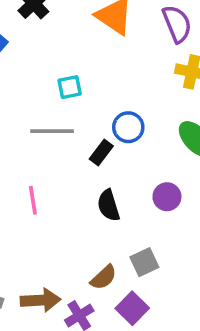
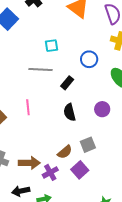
blue circle: (128, 127) -> (89, 59), moved

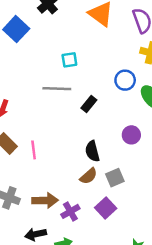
blue circle: (89, 59) -> (125, 80), moved
pink line: (28, 107) -> (34, 150), moved
black semicircle: (70, 112) -> (92, 151), moved
brown semicircle: (65, 152) -> (89, 176), moved

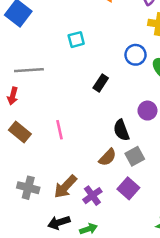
gray line: (57, 89) -> (29, 70), moved
pink line: (34, 150) -> (60, 130), moved
black semicircle: (92, 151) -> (121, 130), moved
brown arrow: (45, 200) -> (65, 187), turned 140

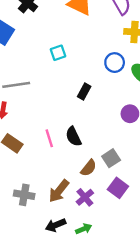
black semicircle: (121, 130) -> (73, 136), moved
gray square: (135, 156) -> (111, 158), moved
brown semicircle: (108, 157) -> (89, 168), moved

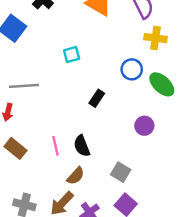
gray square: (111, 158) -> (121, 172), turned -30
brown semicircle: (89, 168) -> (76, 176), moved

